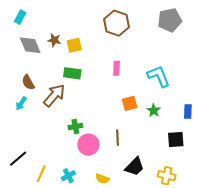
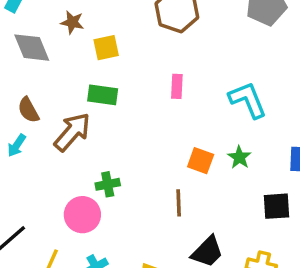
brown star: (54, 40) -> (72, 22), moved
orange square: (130, 103) -> (201, 161), moved, turned 35
pink circle: (88, 145) -> (82, 215), moved

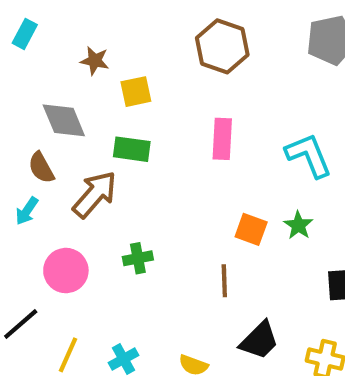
gray diamond: (32, 48) -> (64, 120), moved
pink rectangle: (177, 86) -> (222, 139), size x1.4
pink circle: (82, 215) -> (66, 271), moved

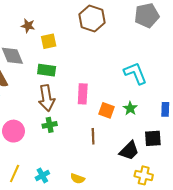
pink rectangle: (222, 139) -> (83, 94), moved
brown arrow: (95, 194) -> (47, 98), moved, turned 130
black trapezoid: (259, 340) -> (129, 151), moved

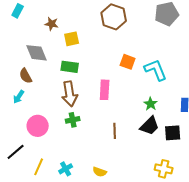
orange square: (106, 110) -> (128, 62), moved
black trapezoid: (129, 151) -> (150, 126), moved

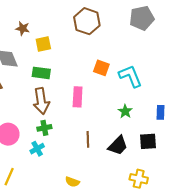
black trapezoid: (150, 126) -> (118, 146), moved
cyan cross: (66, 169) -> (37, 149), moved

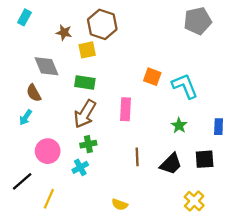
brown hexagon: (87, 21) -> (102, 24), moved
brown arrow: (41, 101) -> (85, 114), turned 40
yellow cross: (139, 179) -> (194, 201), turned 30

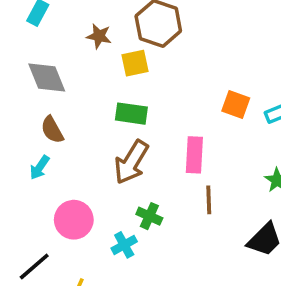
gray diamond: (46, 66) -> (47, 78), moved
green cross: (88, 144) -> (149, 216), moved, turned 35
brown line: (137, 157) -> (209, 200), moved

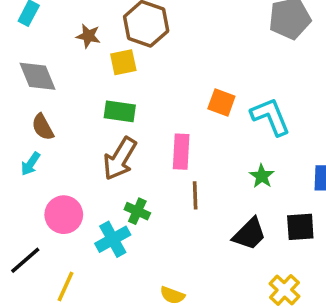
cyan cross: (124, 245) -> (113, 239), size x1.4

